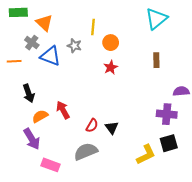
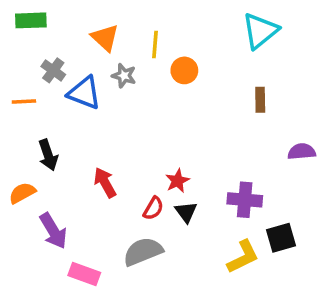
orange triangle: (44, 23) -> (105, 38), moved
red star: (111, 67) -> (177, 181), moved
purple cross: (167, 114) -> (245, 200), moved
orange semicircle: (40, 116) -> (22, 193), moved

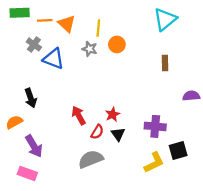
gray star: (124, 76) -> (90, 49), moved
orange line: (24, 101) -> (45, 20), moved
red arrow: (105, 183) -> (79, 115), moved
pink rectangle: (84, 274) -> (27, 173), moved

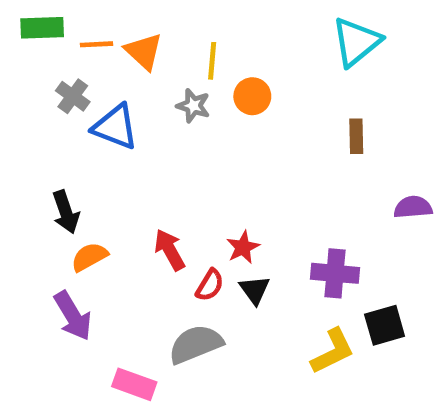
orange semicircle: (14, 122) -> (89, 257), moved
pink rectangle: (27, 173) -> (134, 384), moved

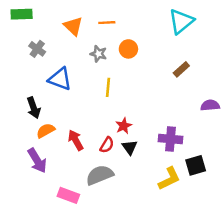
orange line: (96, 44) -> (107, 23), moved
yellow line: (212, 61) -> (108, 87), moved
blue triangle: (115, 127) -> (60, 79), moved
brown rectangle: (356, 136) -> (181, 69), turned 49
red arrow: (170, 250) -> (76, 140), moved

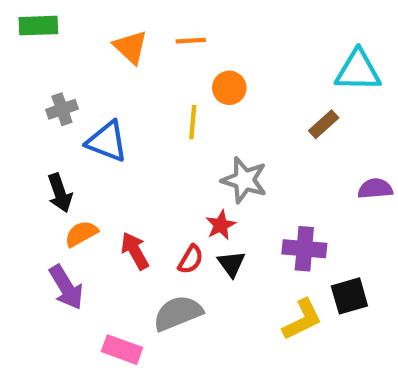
cyan triangle: (181, 21) -> (358, 71), moved, turned 40
gray cross: (37, 49) -> (62, 109), moved, turned 35
gray star: (98, 54) -> (244, 180), moved, size x1.5
yellow line: (108, 87) -> (193, 122), moved

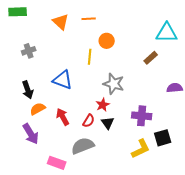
blue triangle: (107, 141) -> (63, 80), moved

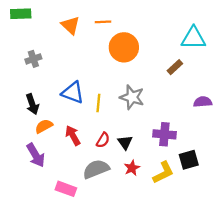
orange circle: (107, 41) -> (124, 47), size x1.6
yellow line: (90, 57) -> (98, 103), moved
red star: (103, 105) -> (132, 168), moved

